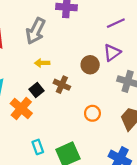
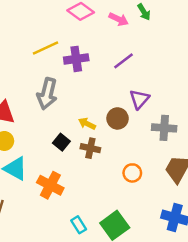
purple line: (116, 23) -> (124, 61), moved
yellow arrow: (42, 63) -> (87, 124), moved, turned 40
black square: (36, 90) -> (61, 142), moved

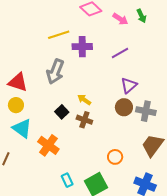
brown circle: (118, 118) -> (124, 107), moved
orange circle: (132, 173) -> (115, 157), moved

